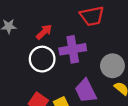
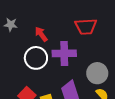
red arrow: (44, 32) -> (41, 34), turned -91

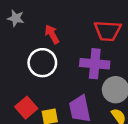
purple cross: (64, 53) -> (95, 64), moved

